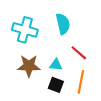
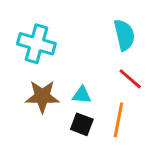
cyan semicircle: (63, 24) -> (124, 35), moved
red line: (79, 53) -> (130, 79), moved

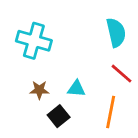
brown star: (42, 96) -> (39, 90), size x0.6
black square: (82, 124) -> (59, 116), moved, turned 30

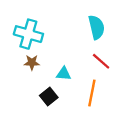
brown star: (39, 90) -> (32, 62), moved

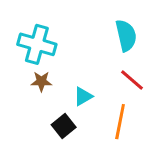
cyan triangle: (64, 74) -> (83, 96), turned -35

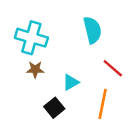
cyan semicircle: (126, 35) -> (92, 30), moved

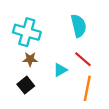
red line: (113, 68) -> (83, 59), moved
black square: (54, 108) -> (26, 85), moved

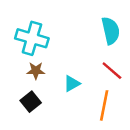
cyan semicircle: (79, 26) -> (111, 31), moved
red line: (83, 59) -> (112, 71), moved

